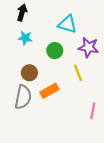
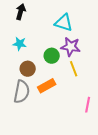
cyan star: (25, 38) -> (20, 44), moved
purple star: (89, 47) -> (71, 47), moved
green circle: (55, 51) -> (52, 56), moved

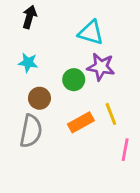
yellow line: (74, 69) -> (111, 114), moved
orange rectangle: (47, 86) -> (81, 122), moved

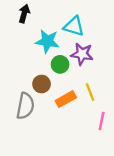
cyan star: (28, 63) -> (47, 41), moved, size x1.5
brown circle: (39, 98) -> (42, 84), moved

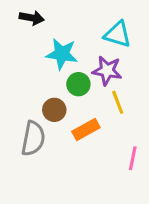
black arrow: (24, 14) -> (32, 18), turned 84
cyan triangle: (74, 26) -> (118, 34), moved
yellow line: (90, 92) -> (118, 102), moved

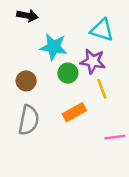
brown circle: (54, 110) -> (26, 81), moved
pink line: (133, 158) -> (115, 137), turned 72

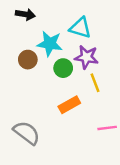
cyan triangle: (102, 30) -> (80, 28), moved
brown circle: (26, 81) -> (28, 60), moved
gray semicircle: (29, 120) -> (27, 133), moved, turned -64

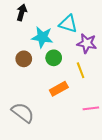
black arrow: (25, 14) -> (22, 12), turned -84
purple star: (86, 57) -> (87, 43), moved
brown circle: (28, 60) -> (24, 59), moved

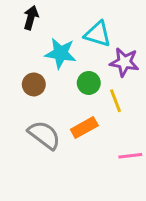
green circle: (54, 58) -> (89, 83), moved
gray semicircle: (23, 113) -> (44, 135), moved

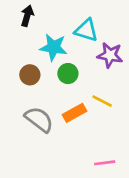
green circle: (89, 83) -> (68, 74), moved
yellow line: (115, 101) -> (102, 101), moved, turned -42
pink line: (130, 156) -> (105, 163), moved

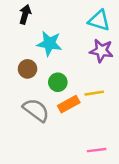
cyan triangle: (86, 30) -> (99, 20), moved
green circle: (68, 74) -> (58, 82), moved
yellow line: (102, 101) -> (94, 93), turned -36

